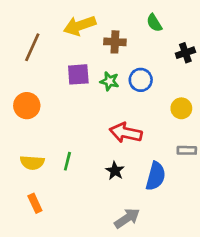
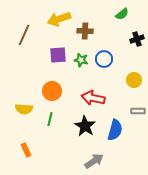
green semicircle: (154, 23) -> (122, 14), moved, turned -96
orange circle: (27, 106) -> (52, 91), moved
yellow semicircle: (32, 163) -> (24, 109), moved
black star: (115, 171) -> (85, 126), size x1.5

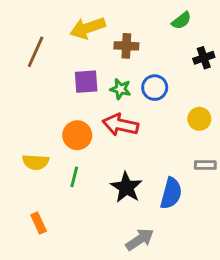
red arrow: (93, 98) -> (120, 125), moved

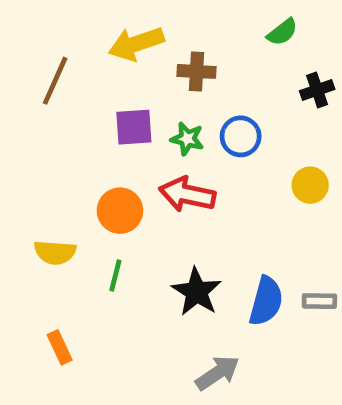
gray rectangle: (205, 165) -> (319, 301), moved

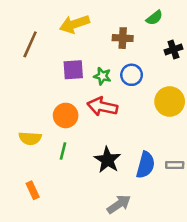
brown cross: (197, 71) -> (123, 38), moved
yellow circle: (310, 185) -> (170, 101), size x1.5

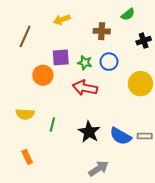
yellow arrow: (74, 24) -> (62, 20), size x0.7
orange circle: (66, 115) -> (43, 75), moved
blue semicircle: (146, 165) -> (121, 136), turned 105

